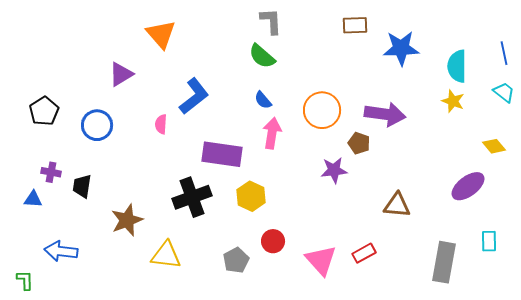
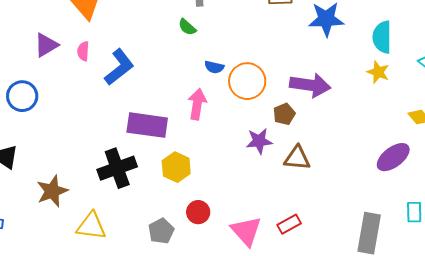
green semicircle: (262, 56) -> (187, 27), size x0.7
blue semicircle: (263, 100) -> (214, 67), moved, turned -36
pink semicircle: (161, 124) -> (83, 51), moved
brown pentagon: (359, 143) -> (284, 114), turned 30
brown triangle: (397, 205) -> (297, 158), moved

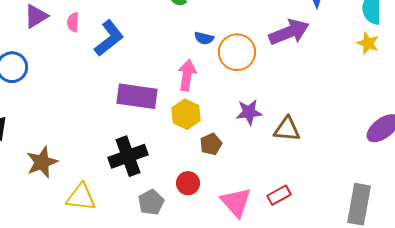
purple arrow: (310, 85) -> (289, 32), moved, turned -30
brown pentagon: (284, 114) -> (211, 144), moved
yellow hexagon: (176, 167) -> (186, 114), moved
black cross: (117, 168) -> (128, 156), moved

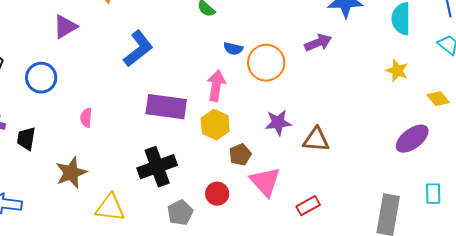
pink semicircle: (73, 22) -> (86, 118), moved
purple arrow: (289, 32) -> (318, 43), size x0.7
yellow star: (368, 43) -> (397, 71), moved
pink triangle: (236, 202) -> (265, 182), moved

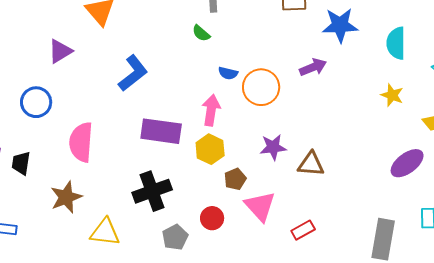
pink semicircle: (86, 118) -> (81, 142), size x2.0

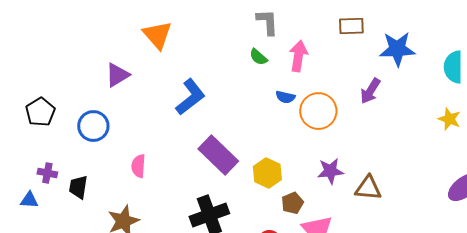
purple arrow: (313, 67) -> (370, 91), turned 144
pink arrow: (211, 110) -> (298, 56), moved
purple rectangle: (161, 131) -> (218, 155), turned 36
pink semicircle: (81, 142) -> (138, 166), size x0.6

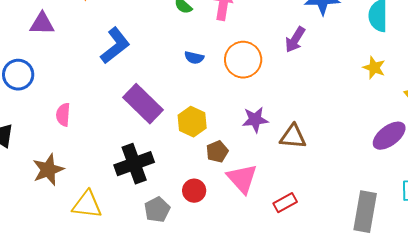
purple triangle: (117, 75) -> (42, 24), turned 32
blue semicircle: (285, 97) -> (194, 58), moved

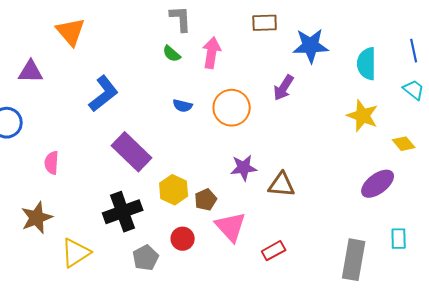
yellow star: (374, 68) -> (363, 116), size x1.4
yellow hexagon: (192, 122) -> (174, 190), moved
yellow triangle: (87, 205) -> (76, 253), turned -40

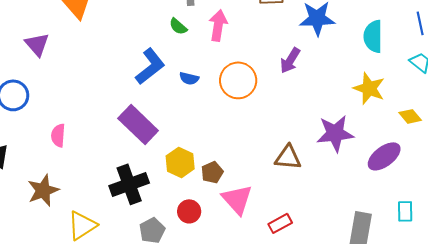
purple triangle: (31, 72) -> (37, 44), turned 48
blue L-shape: (104, 94) -> (150, 66), moved
purple star: (244, 168) -> (335, 133), moved, size x1.4

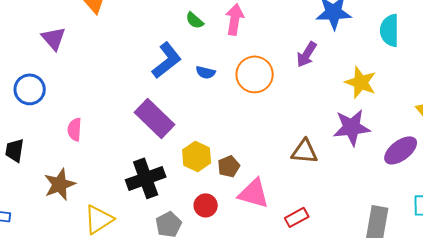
yellow star: (369, 88) -> (361, 82), moved
pink triangle: (237, 199) -> (254, 193), turned -32

